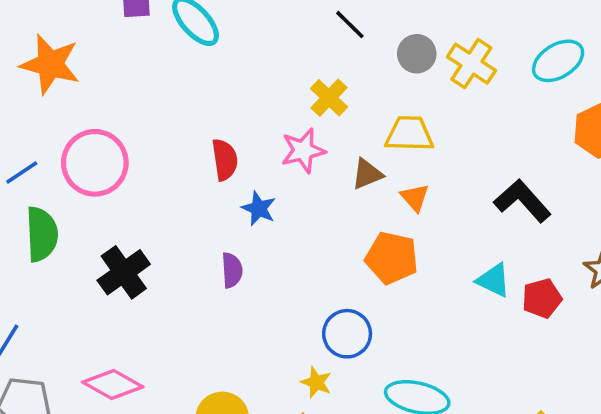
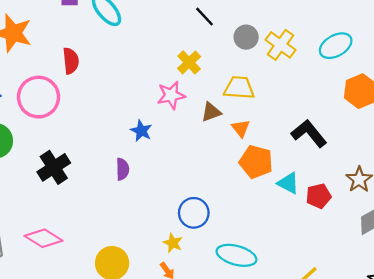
red semicircle: (225, 160) -> (71, 61), moved
orange pentagon: (392, 258) -> (256, 162), moved

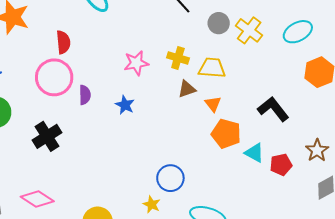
yellow cross: (189, 62) -> (178, 58), moved, turned -30
pink star: (171, 95) -> (136, 63), moved
pink circle: (39, 97) -> (54, 77), moved
purple semicircle: (122, 169) -> (85, 95), moved

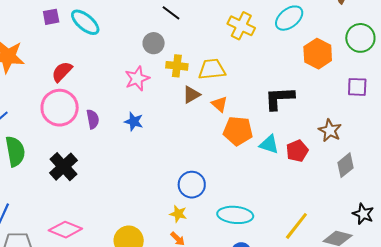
gray circle: (219, 23) -> (154, 43), moved
red semicircle: (63, 42) -> (62, 72), turned -120
black L-shape: (273, 109) -> (279, 98), turned -44

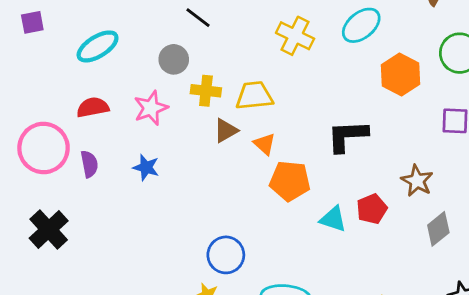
cyan ellipse: (85, 22) -> (98, 46), moved, turned -72
red semicircle: (62, 72) -> (93, 107), moved, turned 35
cyan triangle: (269, 144) -> (333, 219), moved

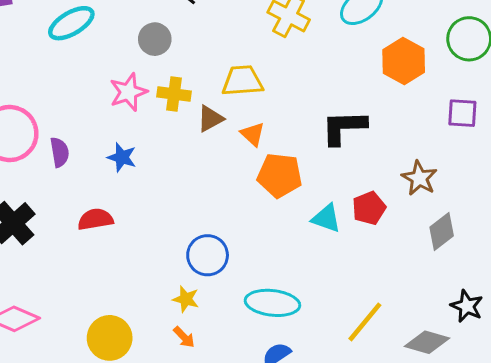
yellow cross: (206, 91) -> (174, 94), moved
red semicircle: (93, 107) -> (95, 219), moved

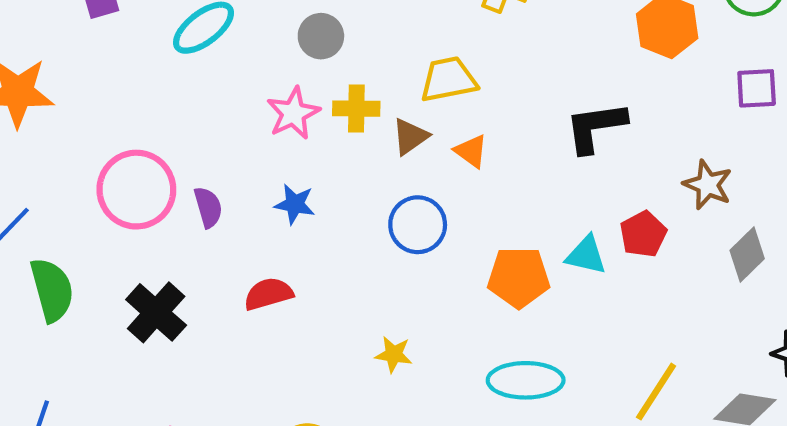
orange pentagon: (280, 175) -> (519, 277), moved
blue circle: (208, 255) -> (418, 225), moved
yellow star: (186, 299) -> (394, 354), moved

